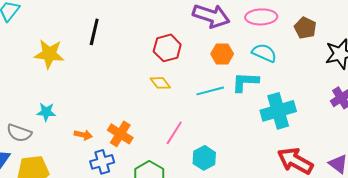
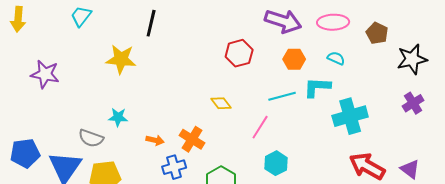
black line: (94, 32) -> (151, 23), moved
cyan semicircle: (264, 53) -> (336, 58), size x0.7
yellow diamond: (160, 83) -> (221, 103), moved
pink line: (174, 133) -> (260, 127), moved

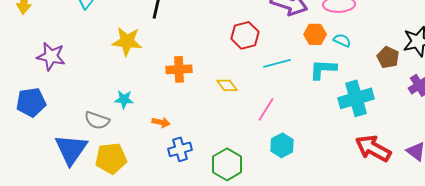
brown pentagon: (377, 33) -> (388, 57), moved
orange hexagon: (294, 59) -> (315, 34), moved
cyan line: (282, 96) -> (277, 63), moved
orange cross: (192, 139) -> (179, 69), moved, turned -35
blue pentagon: (25, 153) -> (31, 102), moved

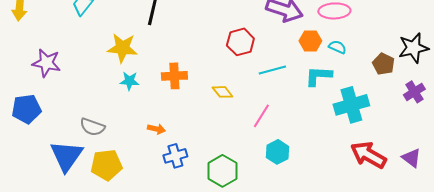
cyan star: (124, 99) -> (129, 81), moved

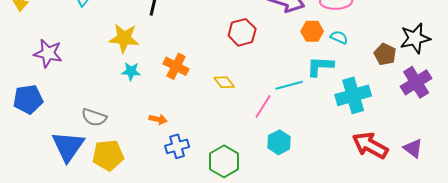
cyan line: (272, 70) -> (289, 85), moved
orange cross: (174, 76) -> (176, 66), turned 30
purple cross: (414, 92) -> (416, 82), size x1.4

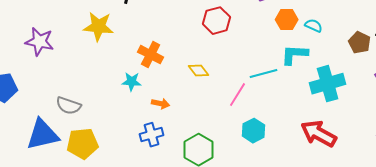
purple star: (48, 53) -> (40, 42), moved
cyan star: (131, 71) -> (132, 82), moved
orange arrow: (158, 119) -> (161, 104), moved
red arrow: (370, 145) -> (319, 134), moved
blue triangle: (68, 146) -> (43, 135), turned 42

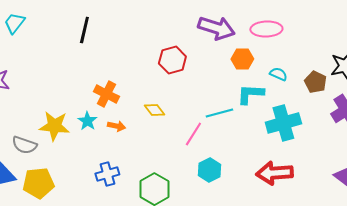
cyan semicircle: (314, 26) -> (278, 74), moved
yellow star: (99, 27) -> (54, 126), moved
cyan star: (132, 82) -> (87, 121), turned 30
orange arrow: (161, 104) -> (116, 126), moved
red arrow: (319, 134) -> (274, 173), turned -33

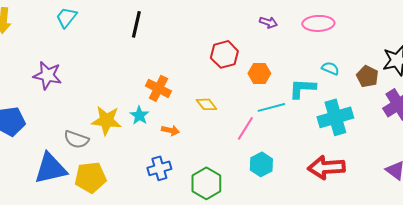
purple arrow: (216, 28) -> (268, 22), size x0.5
orange hexagon: (242, 59) -> (259, 73), moved
orange arrow: (116, 126) -> (170, 130), moved

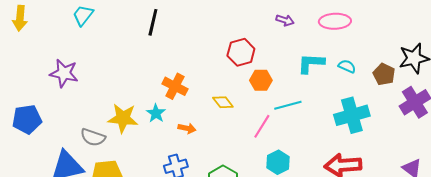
orange hexagon: (259, 73) -> (261, 80), moved
cyan L-shape: (302, 88) -> (311, 63), moved

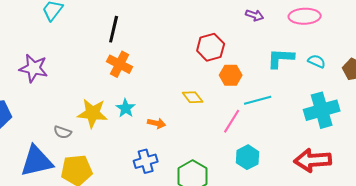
black line: (153, 22) -> (114, 29), moved
orange cross: (175, 86) -> (120, 64), moved
gray semicircle: (93, 137) -> (63, 132), size x0.7

